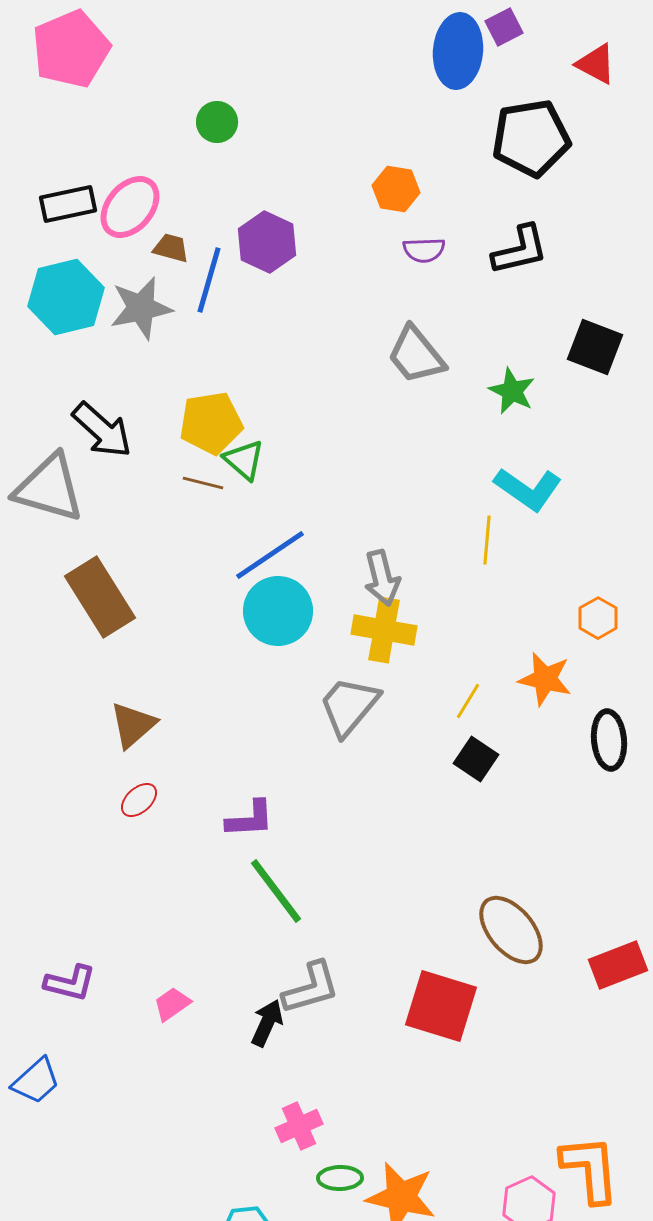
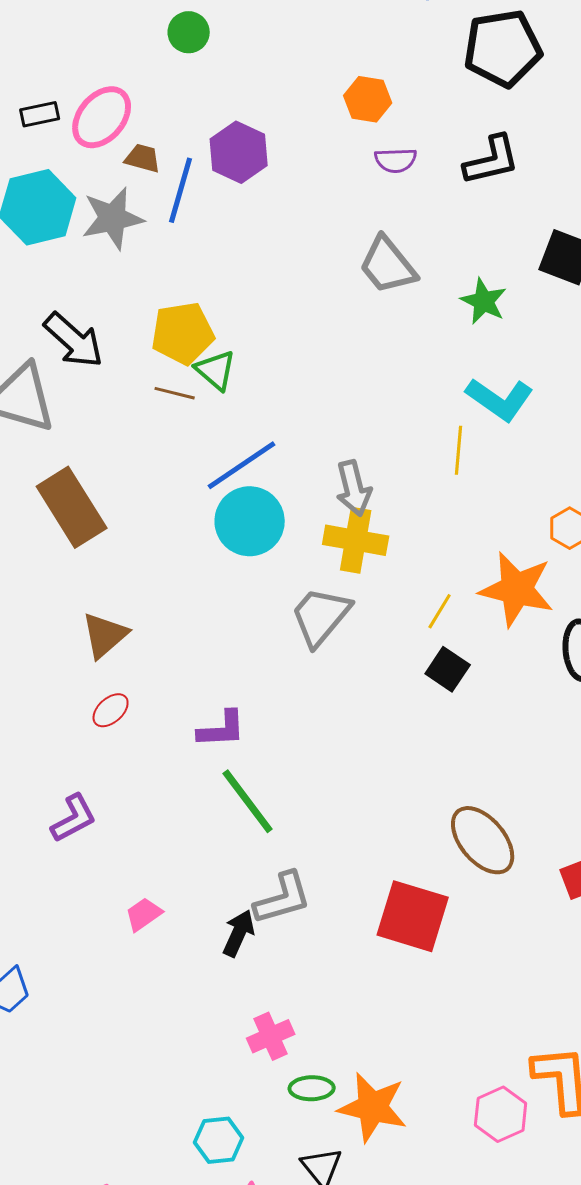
black rectangle: (68, 204) -> (40, 114), size x0.7
orange star: (545, 679) -> (517, 589), size x1.4
purple L-shape: (70, 983) -> (74, 818), moved, turned -42

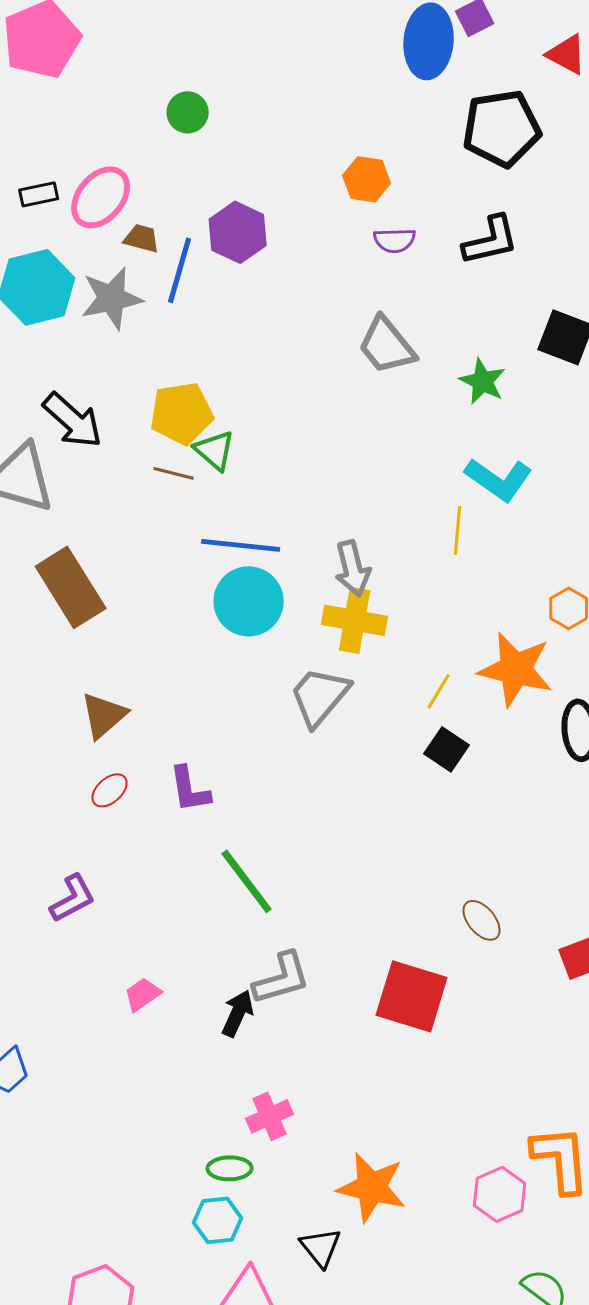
blue line: (242, 465) -> (241, 545), turned 40
purple L-shape: (222, 729) -> (190, 789), moved, turned 84
brown ellipse: (483, 840) -> (482, 920), size x0.6
green ellipse: (312, 1088) -> (230, 1168), moved

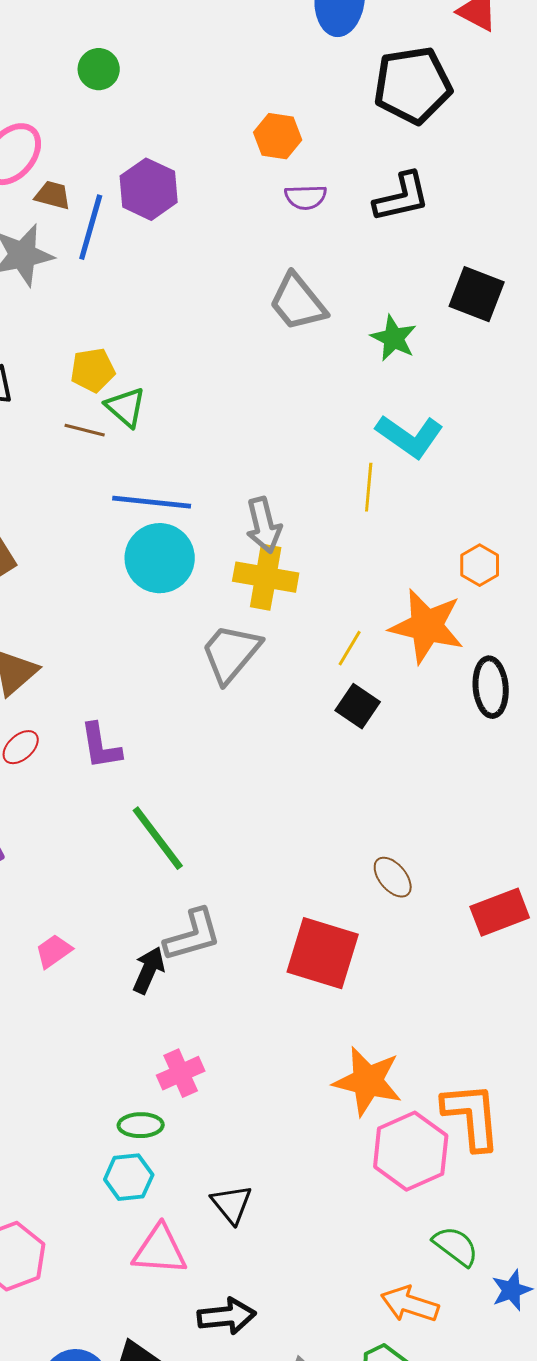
yellow pentagon: (182, 413) -> (93, 370), size x0.7
orange star: (372, 1187) -> (368, 1081), moved
pink hexagon: (500, 1194) -> (411, 1151), size x1.4

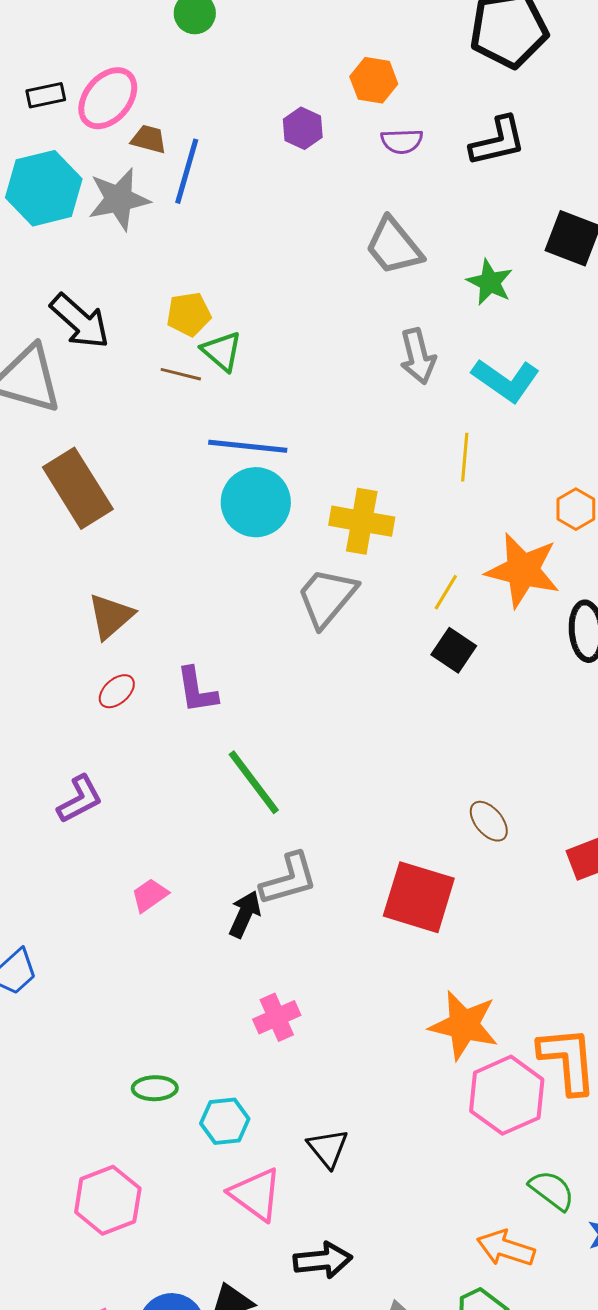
purple hexagon: (149, 189) -> (303, 128), moved, size x0.7
yellow line: (369, 487) -> (465, 457), moved
gray arrow: (264, 525) -> (418, 356), moved
green ellipse: (141, 1125) -> (155, 1088), moved
pink triangle: (160, 1250) -> (256, 1194), turned 32

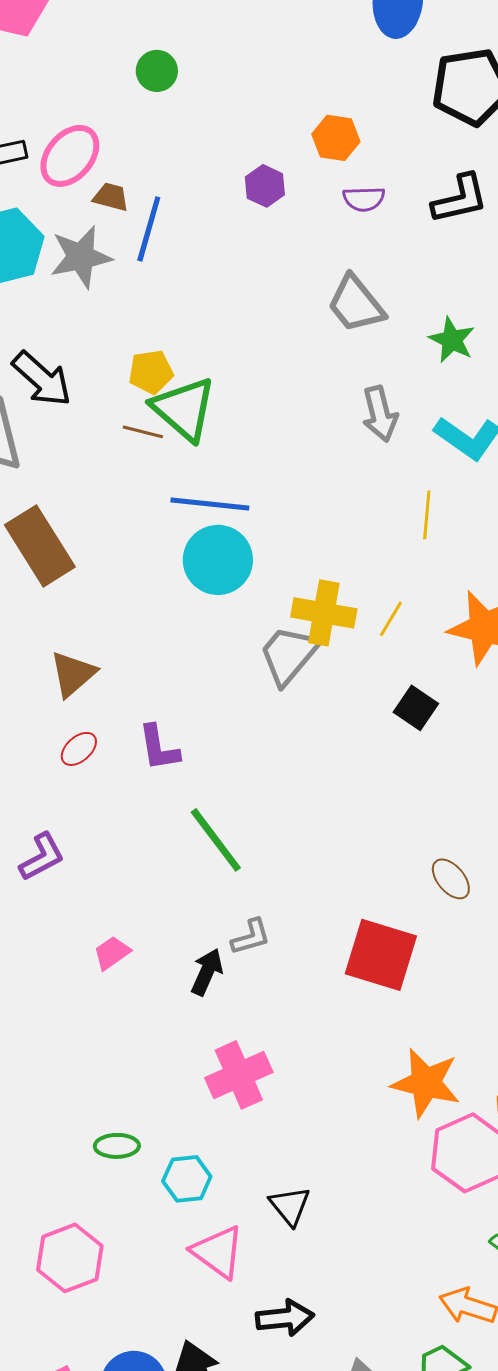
green triangle: (222, 351) -> (184, 409), size x1.6
yellow cross: (362, 521) -> (324, 613), moved
yellow line: (446, 592) -> (391, 619), moved
gray L-shape: (289, 879) -> (251, 937), size x0.7
pink cross: (277, 1017) -> (239, 1075), size x1.4

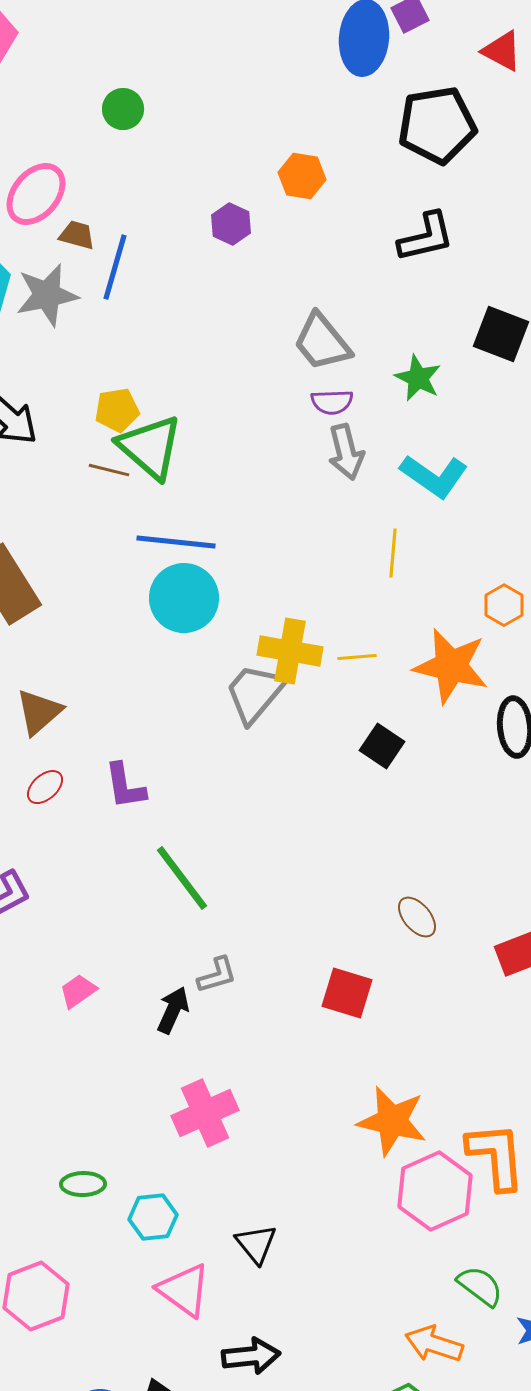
purple semicircle: (364, 199) -> (332, 402), moved
yellow line: (391, 619) -> (357, 657), turned 54
red square: (381, 955) -> (347, 993), size x0.7

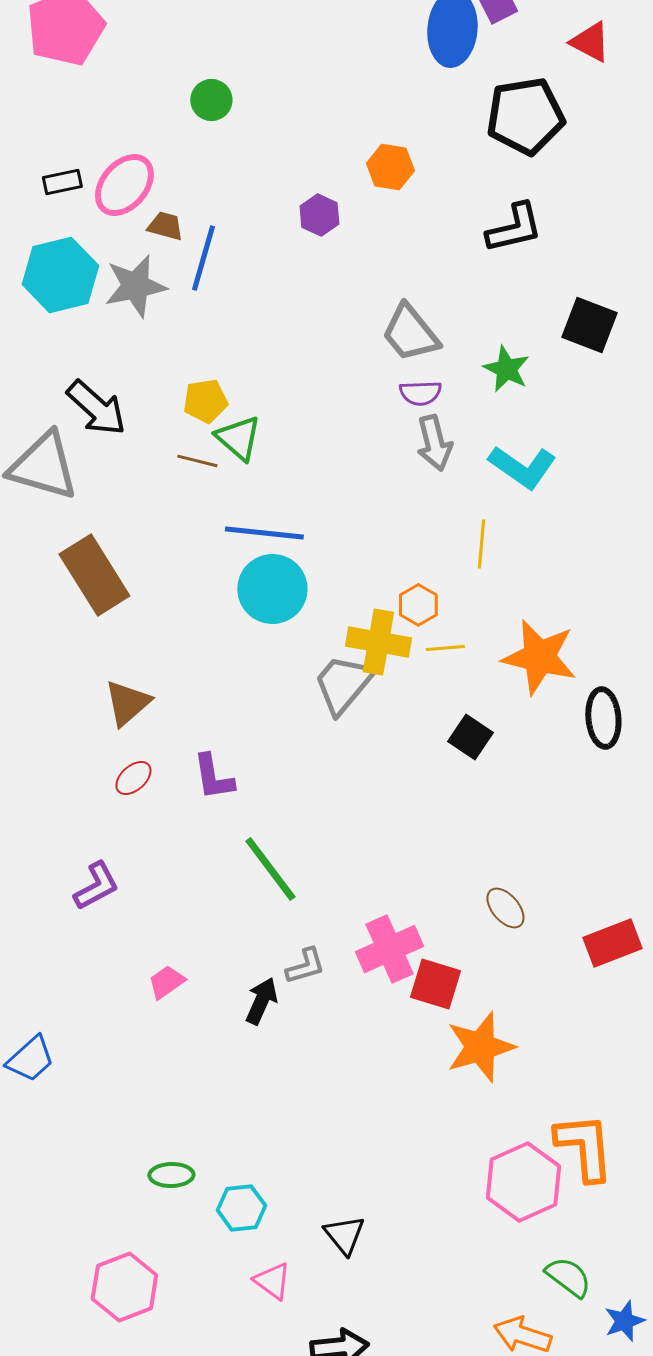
green triangle: (150, 447) -> (238, 438), size x0.7
orange hexagon: (504, 605) -> (418, 605), moved
pink cross: (205, 1113) -> (389, 949), moved
orange star: (392, 1121) -> (480, 1047), moved, turned -30
pink triangle: (184, 1290) -> (272, 1281), size x0.7

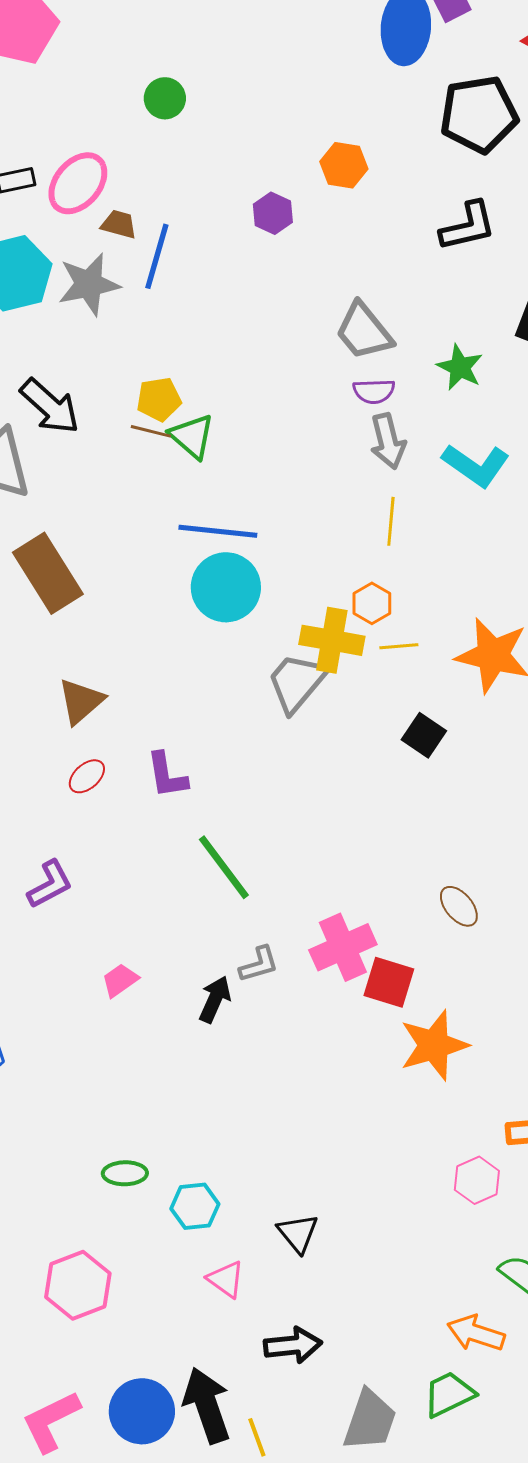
brown line: (197, 461) -> (151, 431), moved
yellow line: (481, 544) -> (391, 521), moved
pink hexagon: (523, 1182) -> (477, 1180), size x0.6

